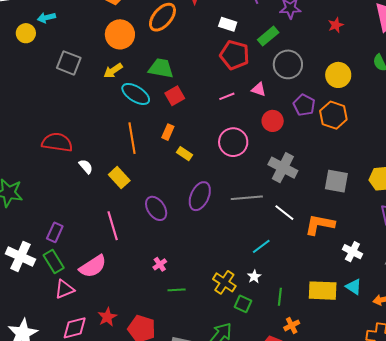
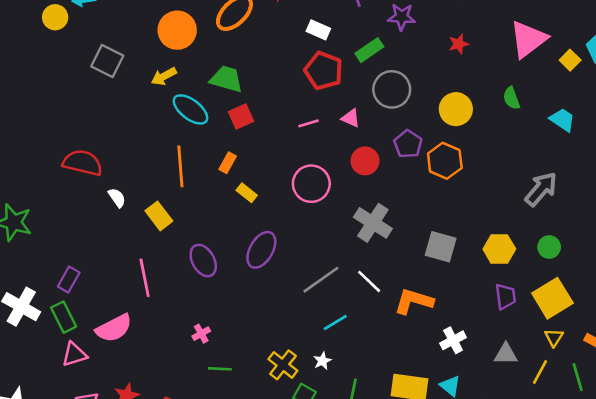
gray line: (247, 198) -> (321, 280), moved, turned -36
white cross: (352, 252) -> (453, 340), turned 30

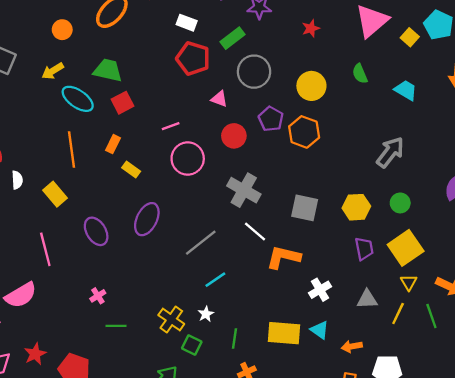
orange circle: (177, 30) -> (62, 30), size x0.6
pink line: (309, 123) -> (171, 126), moved
white semicircle: (117, 198) -> (17, 180), turned 36
white line: (369, 281) -> (255, 232), moved

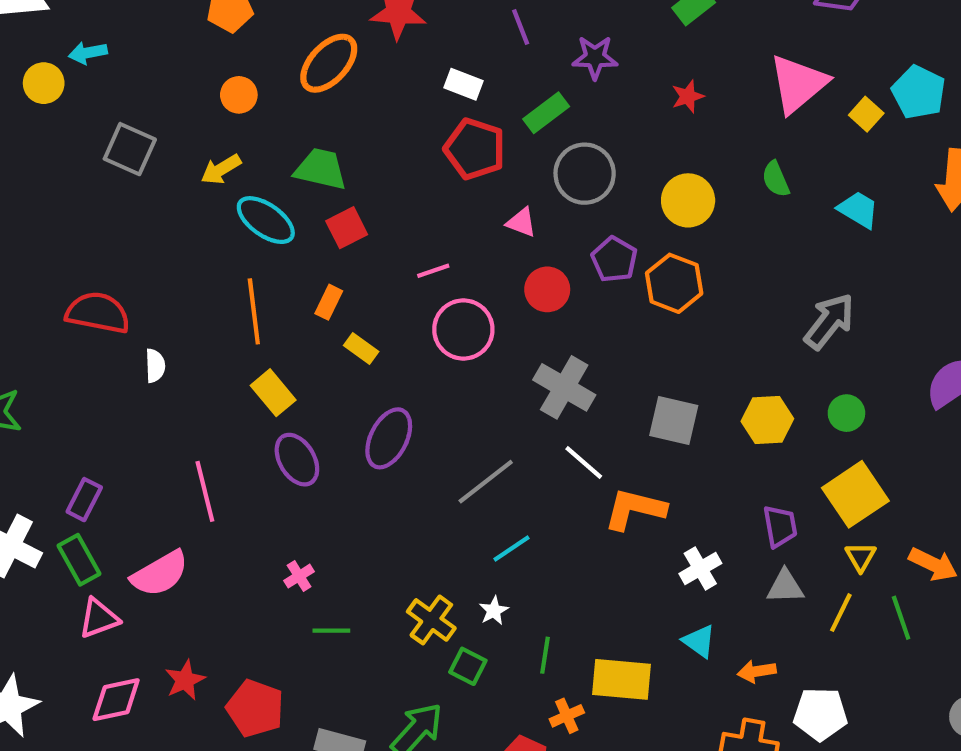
yellow rectangle: (55, 194) -> (273, 393), moved
purple trapezoid: (364, 249) -> (780, 526), moved
yellow rectangle: (284, 333) -> (621, 679), moved

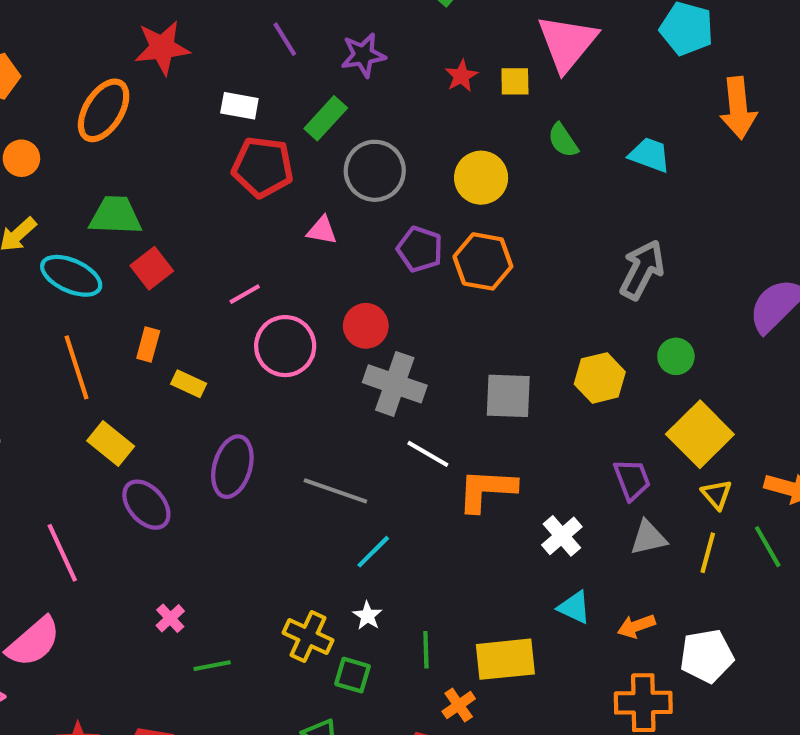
yellow square: (866, 114) -> (515, 81), moved, turned -32
red circle: (547, 289) -> (366, 326), moved
gray line: (486, 482) -> (335, 491), turned 68

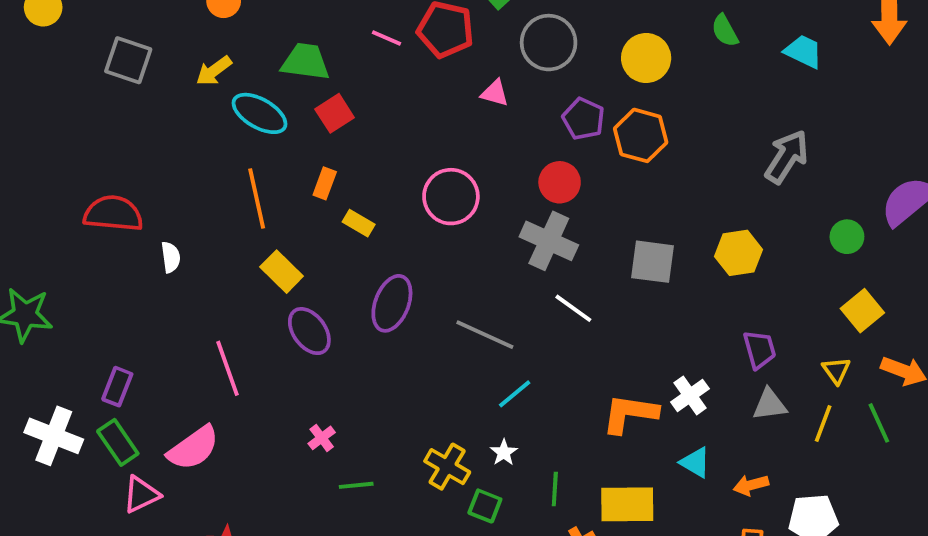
pink line: (245, 294) -> (386, 38), moved, turned 48
red circle: (366, 326) -> (560, 182), moved
green circle: (676, 356) -> (847, 237), moved
yellow square: (700, 434) -> (862, 311), moved, size x0.7
orange L-shape: (487, 490) -> (630, 414), moved

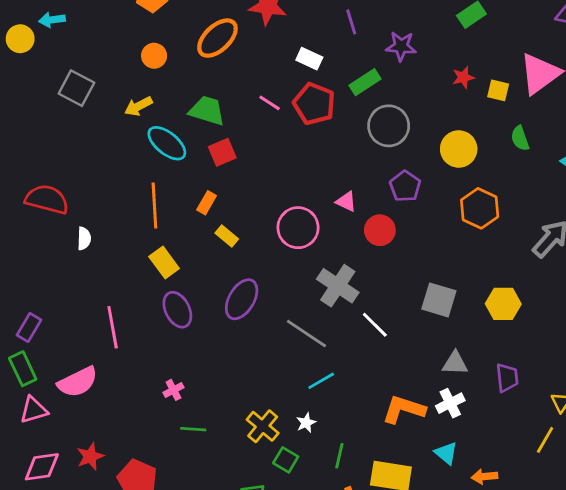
pink triangle: (495, 93) -> (346, 201), moved
orange hexagon: (641, 135) -> (480, 208), moved
gray cross: (549, 241) -> (338, 286), moved
gray triangle: (770, 405) -> (455, 363), moved

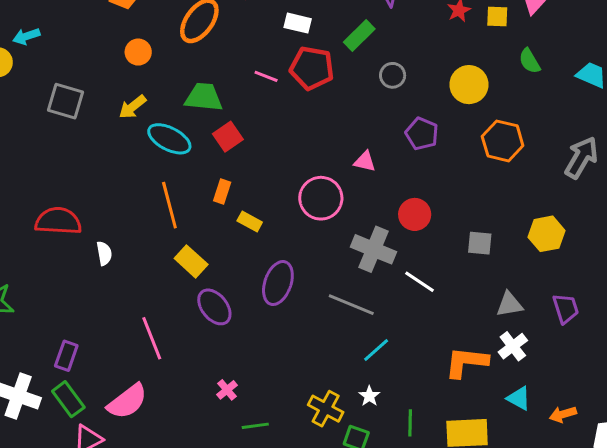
gray circle: (389, 126) -> (393, 75), size x0.6
red circle: (380, 230) -> (415, 214), moved
gray square: (439, 300) -> (480, 243), size x0.7

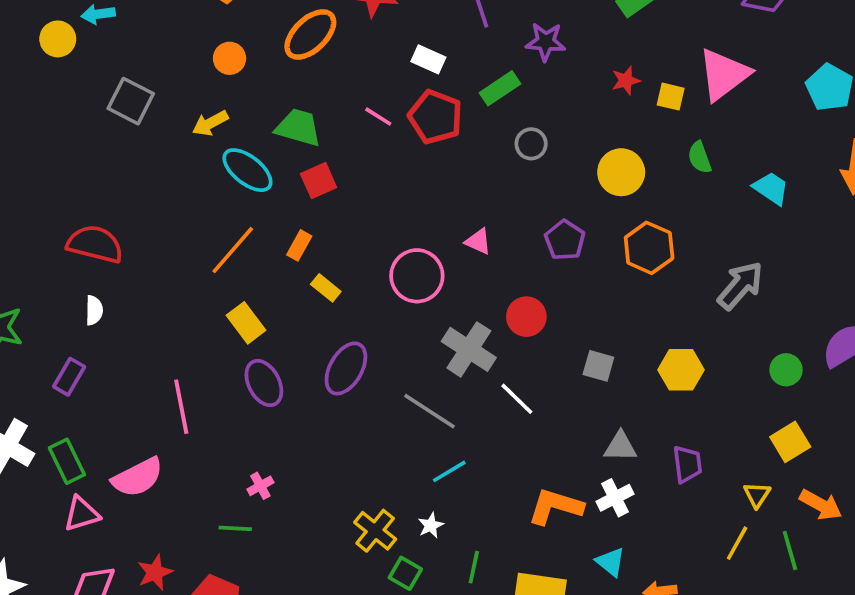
purple pentagon: (422, 134) -> (565, 240), moved
orange line: (169, 205) -> (233, 250), turned 45
white semicircle: (104, 253) -> (94, 310), moved
purple rectangle: (66, 356) -> (69, 377), moved
green line: (255, 426) -> (235, 528), moved

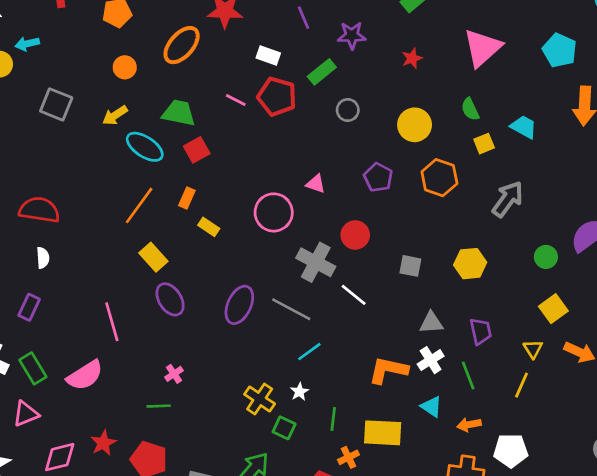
yellow square: (671, 97) -> (484, 144), moved, turned -30
purple ellipse: (346, 368) -> (239, 305), moved
pink triangle: (82, 514) -> (26, 414), moved
green line: (790, 551) -> (468, 375), moved

